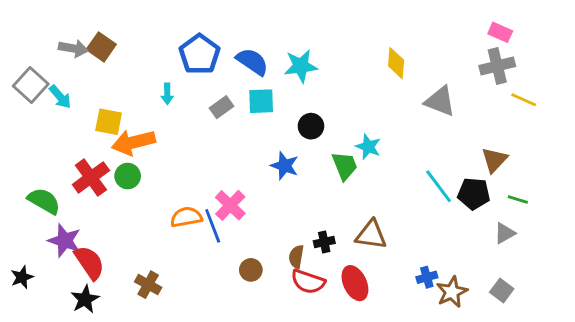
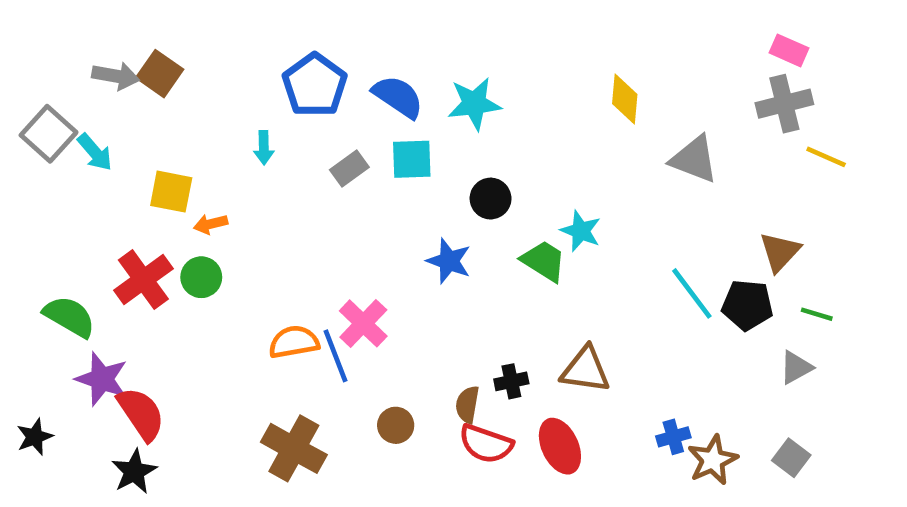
orange arrow: (133, 142) -> (211, 224), size x0.5
green trapezoid: (345, 166) -> (544, 261), turned -36
brown cross: (148, 285) -> (294, 448), moved, size x1.5

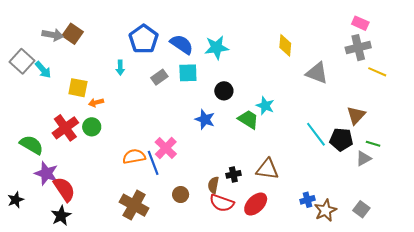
gray triangle: (796, 367) -> (364, 159), moved
red ellipse: (560, 446) -> (256, 204), turned 70

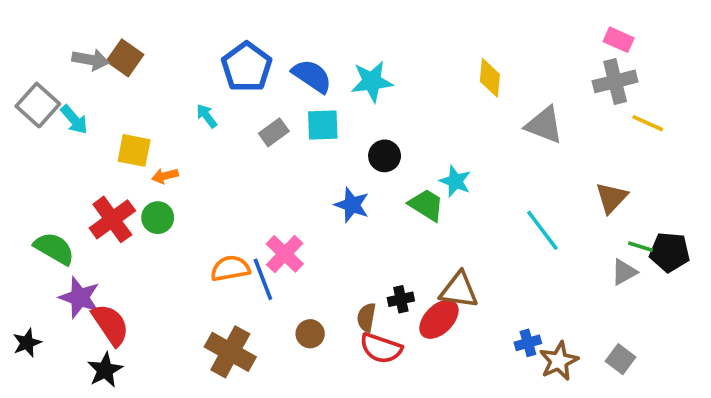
cyan arrow: (120, 68) -> (207, 116), turned 144
black pentagon: (341, 140) -> (669, 252), moved
red ellipse: (256, 204) -> (439, 319), moved

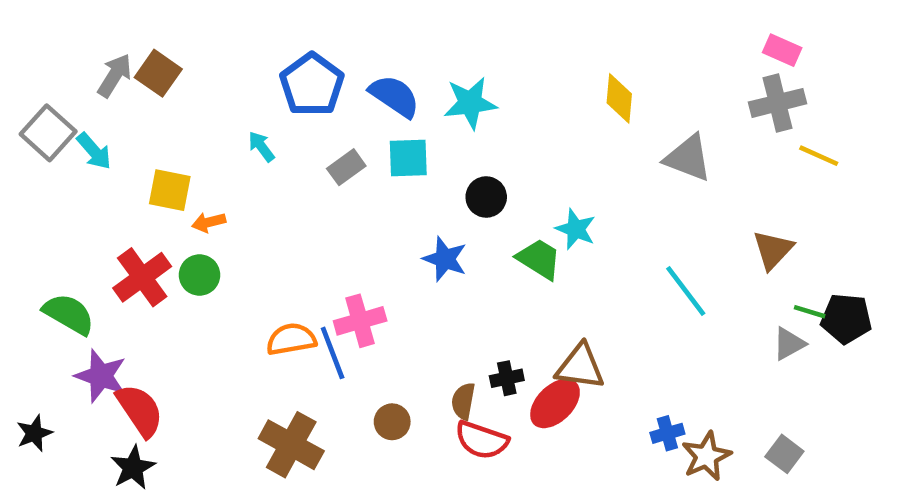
gray arrow: (91, 60) -> (115, 75), turned -68
pink cross: (285, 254) -> (360, 321), turned 30

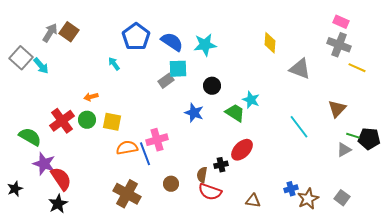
gray cross: (777, 103) -> (339, 45), turned 35
gray rectangle: (346, 167) -> (166, 81), moved
yellow square: (170, 190) -> (112, 122), moved
brown triangle: (580, 367) -> (253, 201), moved, size x0.7
red ellipse: (555, 403) -> (242, 150), moved

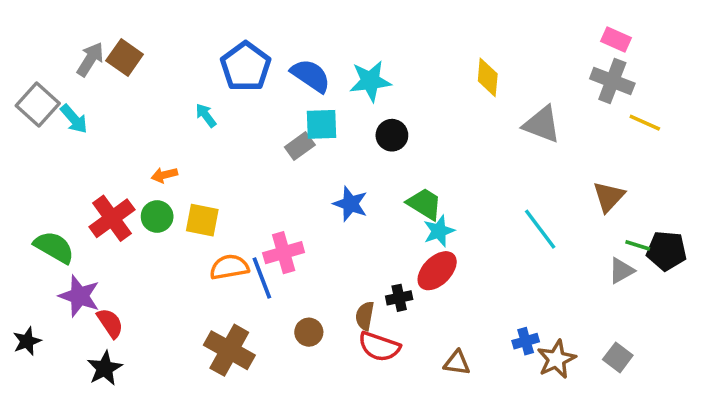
black circle: (212, 86) -> (392, 135), moved
cyan star: (251, 100) -> (439, 231), moved, turned 30
red semicircle: (61, 179) -> (110, 323), size x0.7

